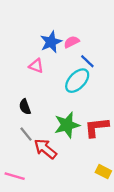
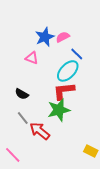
black semicircle: (25, 107) -> (22, 94), turned -40
red L-shape: (97, 127) -> (64, 91), moved
pink line: (15, 176) -> (13, 155), turned 30

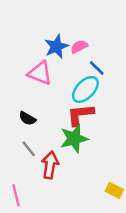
pink triangle: (32, 58) -> (40, 73), size x1.5
red arrow: (40, 131) -> (50, 165), turned 60
pink line: (13, 155) -> (16, 195), turned 30

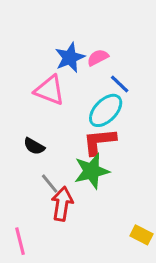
gray line: (29, 149) -> (50, 184), moved

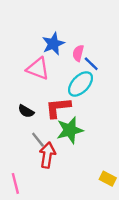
pink semicircle: (98, 58) -> (78, 53), moved, turned -49
red L-shape: (99, 142) -> (58, 108), moved

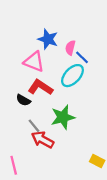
blue star: (53, 44) -> (48, 39), turned -30
red L-shape: (58, 108) -> (40, 87), moved, turned 40
red arrow: (47, 155) -> (43, 140), turned -70

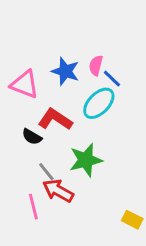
blue star: (48, 39) -> (65, 71), moved
pink triangle: (34, 62) -> (25, 84), moved
pink line: (14, 165) -> (33, 207), moved

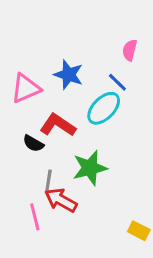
pink semicircle: (96, 65) -> (130, 50), moved
pink triangle: (25, 84) -> (26, 88), turned -44
gray line: (46, 172) -> (49, 180), turned 48

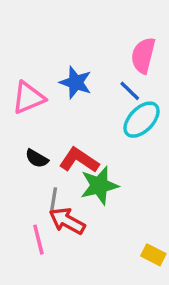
pink semicircle: (130, 50) -> (143, 55), size x1.5
cyan ellipse: (104, 108) -> (142, 120), moved
red L-shape: (58, 125) -> (79, 160), moved

